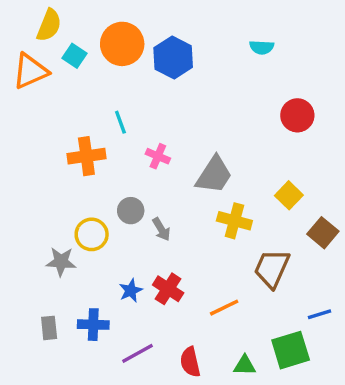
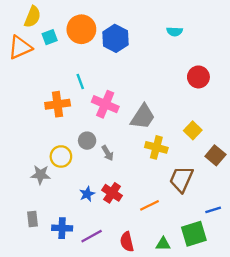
cyan square: (75, 56) -> (50, 37), turned 35
pink cross: (158, 156) -> (105, 104), size x1.6
blue cross: (93, 325) -> (62, 228), moved

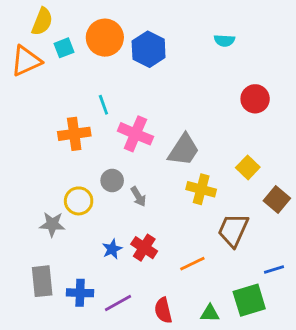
gray rectangle: (33, 219) -> (42, 281), size x1.5

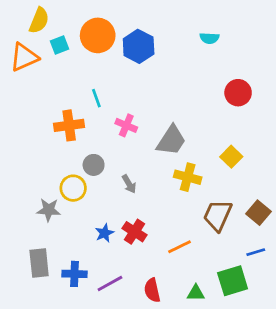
pink cross: (135, 134) -> (126, 125), size x0.7
gray circle: (112, 181) -> (94, 165), moved
brown square: (277, 199) -> (258, 213), moved

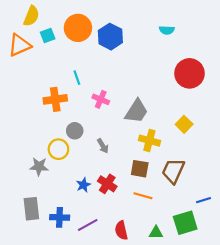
red circle: (238, 93) -> (189, 73), size x1.4
brown square: (258, 213) -> (140, 169), moved, turned -30
orange line: (179, 247) -> (143, 196), turned 42

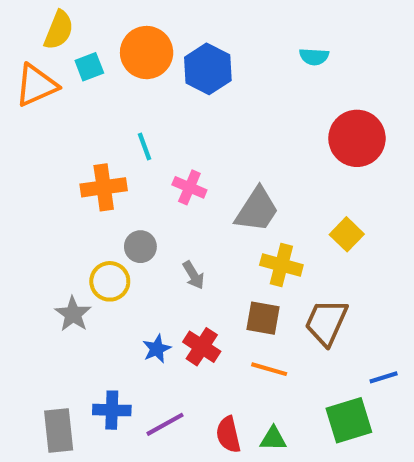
gray star: (39, 167) -> (73, 314), turned 30
gray rectangle: (31, 209) -> (59, 430), moved
green triangle: (156, 233) -> (273, 439), moved

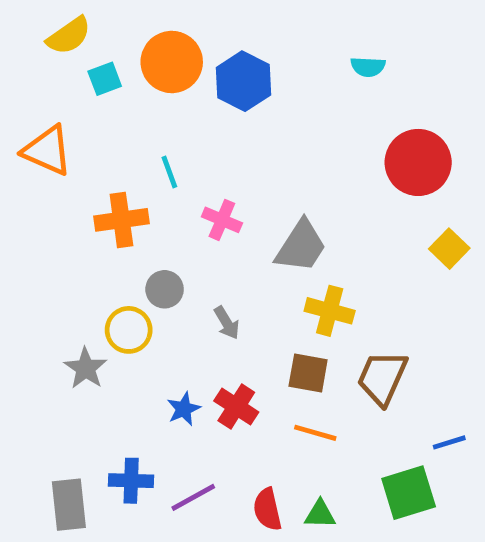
yellow semicircle: (59, 30) -> (69, 36), turned 33
orange triangle: (36, 85) -> (47, 151), moved, turned 48
yellow square: (347, 234) -> (449, 249), moved

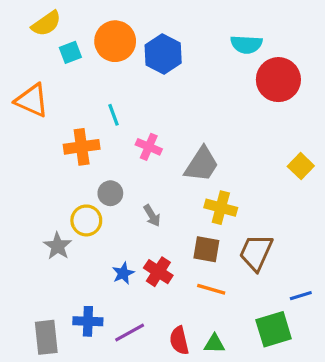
cyan semicircle: (368, 67) -> (246, 44), size x1.4
red circle: (418, 162) -> (278, 80), moved

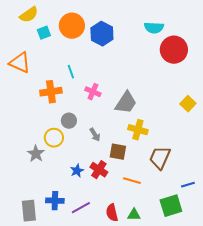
brown square: (206, 249) -> (118, 152), moved

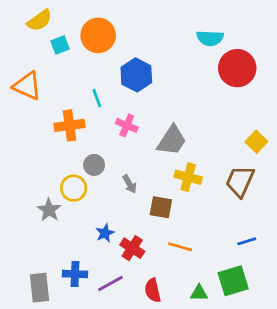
blue hexagon: (102, 34) -> (136, 75), moved
brown trapezoid: (160, 158) -> (240, 181), moved
red cross: (99, 170) -> (132, 248), moved
blue line: (188, 185) -> (247, 241), moved
green triangle: (134, 215) -> (199, 293), moved

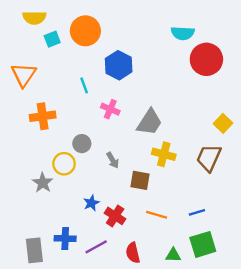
yellow semicircle: (40, 20) -> (34, 18), turned 35
orange triangle: (27, 86) -> (24, 75), turned 40
orange cross: (70, 125) -> (43, 116), moved
blue line: (247, 241) -> (197, 212), moved

